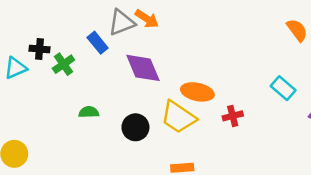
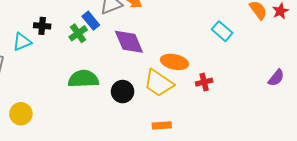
green cross: (63, 64) -> (78, 33), moved
cyan rectangle: (283, 88) -> (222, 31), moved
green semicircle: (89, 112) -> (83, 79), size x1.8

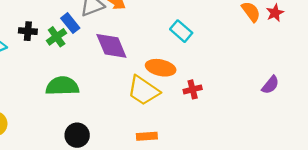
black cross: (42, 26) -> (28, 31), moved
cyan rectangle: (222, 31) -> (181, 31), moved
black circle: (123, 92) -> (77, 135), moved

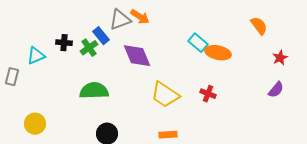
red star: (275, 13) -> (280, 58), moved
orange ellipse: (161, 68) -> (218, 53), moved
red cross: (193, 89) -> (208, 94), turned 35

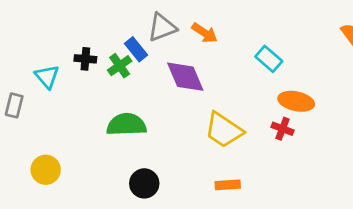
orange arrow: (140, 17) -> (204, 33), moved
orange ellipse: (218, 53) -> (296, 101), moved
cyan triangle: (36, 56) -> (47, 77), turned -48

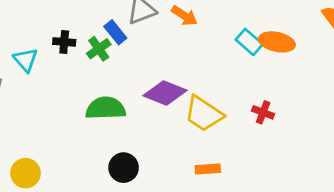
purple diamond: (185, 77) -> (165, 93), moved, turned -45
orange ellipse: (296, 101) -> (277, 42), moved
yellow circle: (46, 170) -> (26, 173), moved

